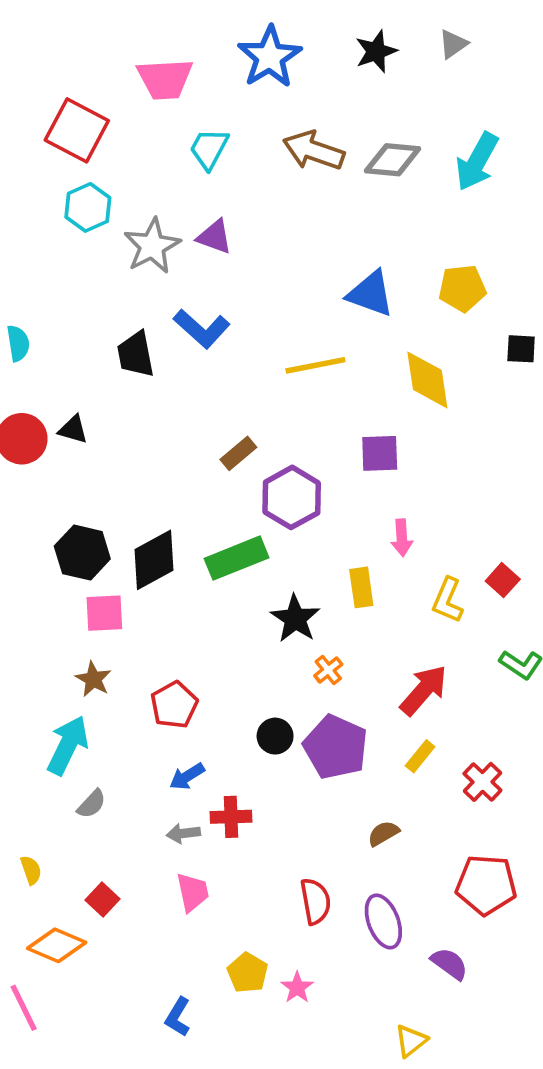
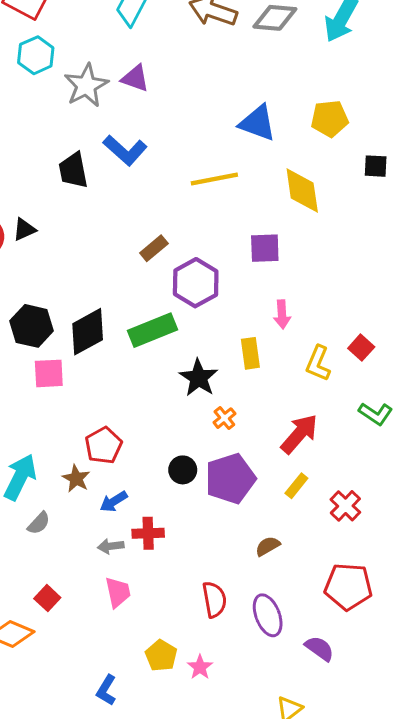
black triangle: (73, 430) -> (24, 229), turned -40
brown star: (93, 679) -> (76, 479), moved
purple pentagon: (336, 747) -> (230, 479), turned 30

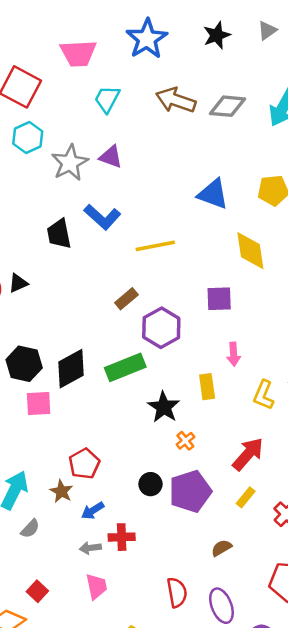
yellow line: (214, 179) -> (155, 246), moved

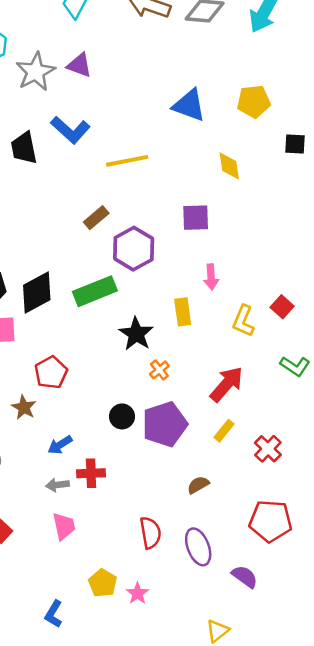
yellow diamond: (250, 251) -> (229, 166), size x0.7
red pentagon: (84, 464) -> (51, 373), moved
brown star: (61, 491) -> (24, 407), moved

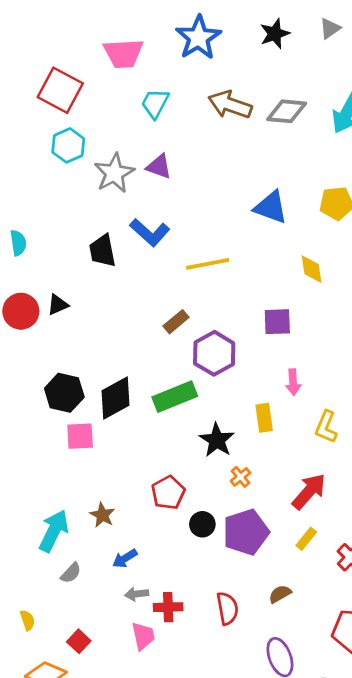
red pentagon: (51, 373) -> (168, 493), moved
blue arrow: (60, 445) -> (125, 558), moved
red cross: (91, 473) -> (168, 607), moved
red semicircle: (150, 533) -> (227, 608), moved

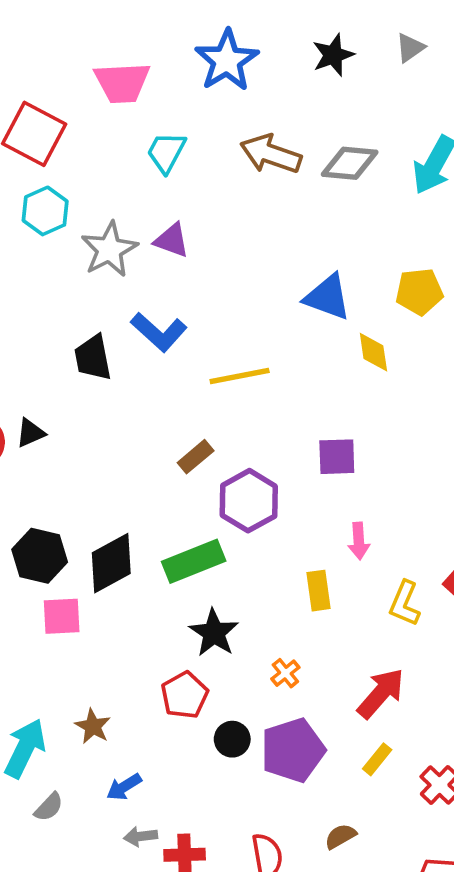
yellow diamond: (312, 269) -> (373, 352), moved
black star: (217, 440) -> (214, 633), moved

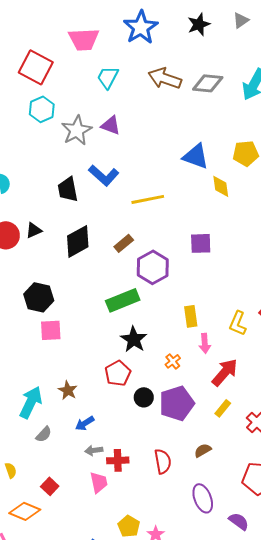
pink arrow: (359, 541) -> (205, 343), moved
black diamond: (111, 563) -> (78, 241), moved

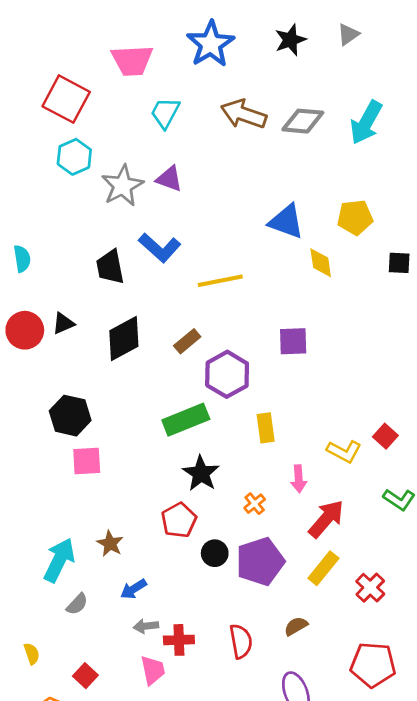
yellow rectangle: (191, 316) -> (266, 428), moved
yellow L-shape: (238, 323) -> (344, 451), turned -85
yellow rectangle: (223, 408) -> (323, 568), size x1.4

